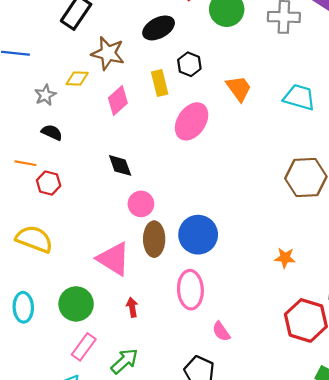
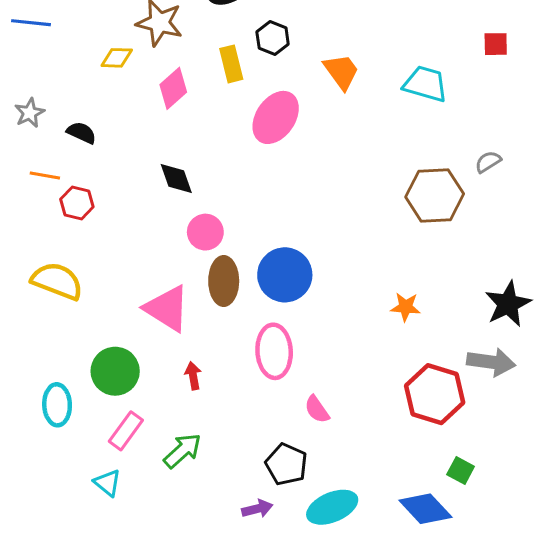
gray star: (45, 95) -> (30, 113), moved
cyan ellipse: (23, 307) -> (57, 405), moved

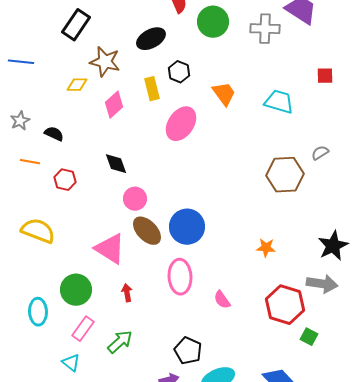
red hexagon: (77, 203) -> (65, 180), moved
brown ellipse: (224, 281) -> (147, 231), turned -44
pink semicircle: (317, 409) -> (222, 300), moved
green square: (461, 471) -> (309, 337), moved

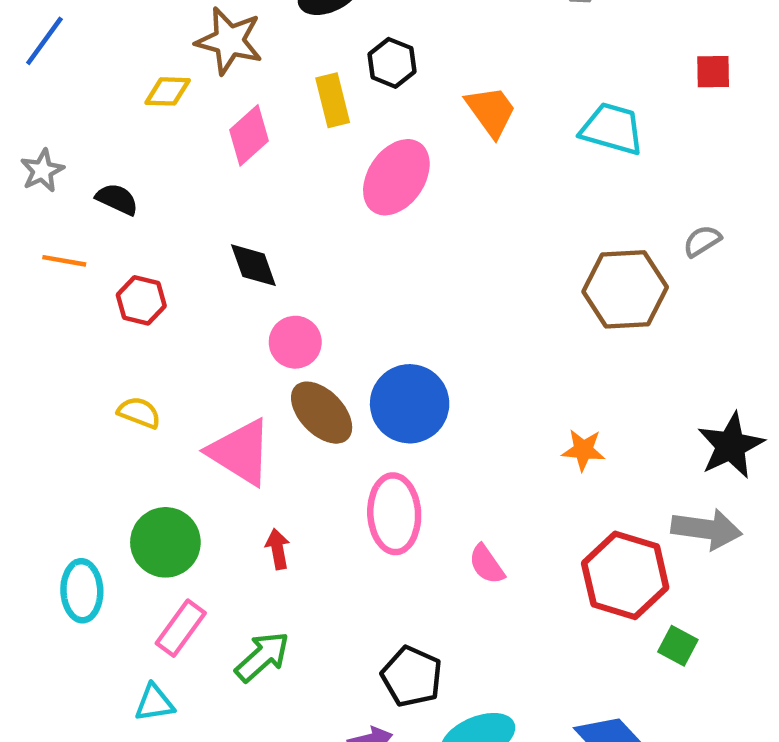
blue line: (21, 62) -> (44, 41), turned -60
yellow semicircle: (38, 231) -> (139, 413), moved, size x0.6
cyan triangle: (71, 363) -> (154, 703), turned -48

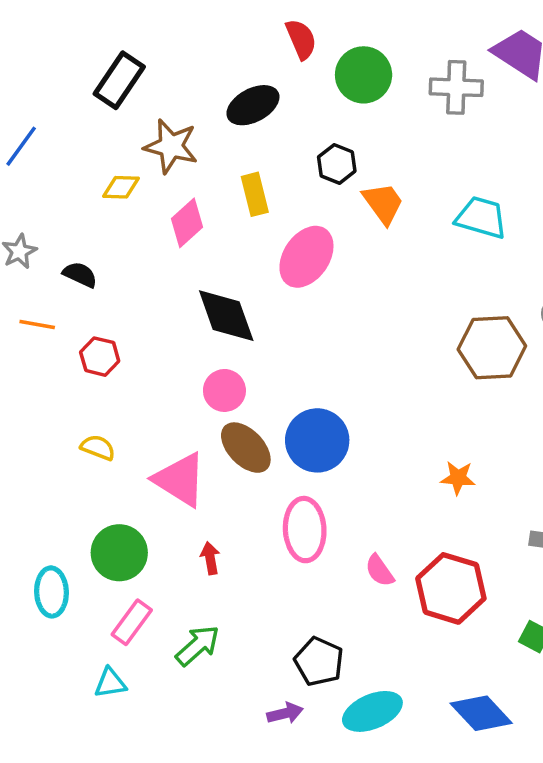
black hexagon: (392, 63) -> (337, 164), moved
black diamond: (253, 265) -> (226, 316), moved, size x1.5
red hexagon: (625, 575) -> (451, 588), moved

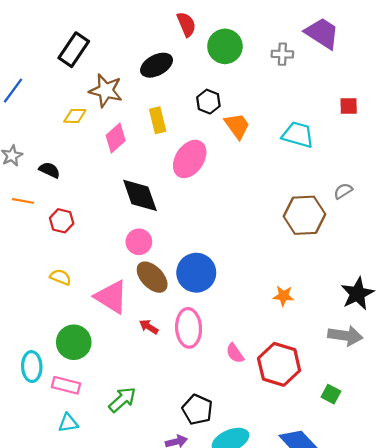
gray cross: (456, 87) -> (282, 54), size x0.7
red arrow: (210, 558) -> (149, 327), moved, turned -48
pink rectangle: (132, 622) -> (66, 385), moved, turned 68

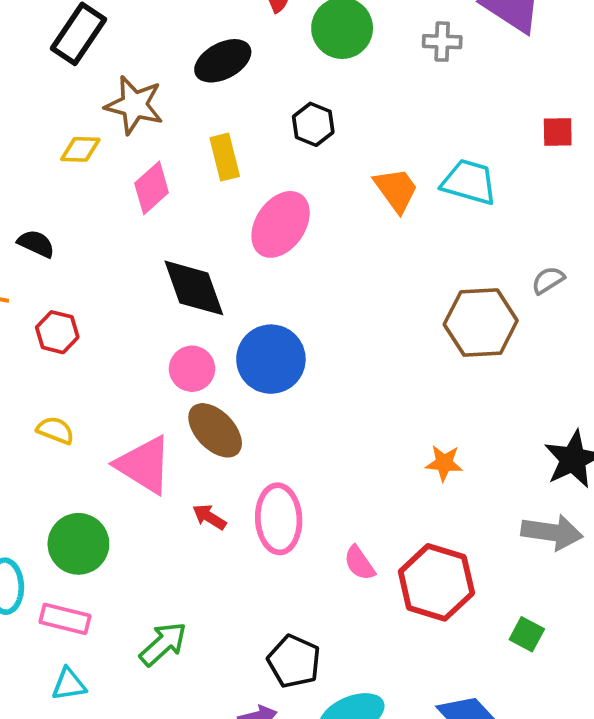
orange trapezoid: (237, 126) -> (396, 190), moved
blue circle: (196, 273) -> (271, 359), moved

